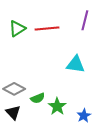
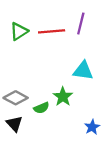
purple line: (85, 20) -> (81, 23), moved
green star: (57, 106) -> (63, 97), moved

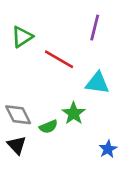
red line: (52, 31) -> (59, 59), moved, turned 35
gray diamond: (16, 98) -> (18, 115), turned 35

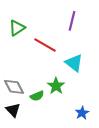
cyan triangle: (97, 83) -> (74, 63), turned 30

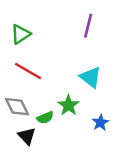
red line: (45, 45) -> (28, 71), moved
black triangle: (13, 110) -> (27, 136), moved
blue star: (82, 113) -> (100, 123), moved

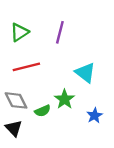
purple line: (88, 26) -> (60, 32), moved
red line: (28, 71) -> (26, 67), turned -44
black triangle: (27, 136) -> (14, 128), moved

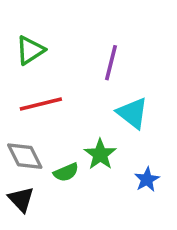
purple line: (60, 32) -> (111, 63), moved

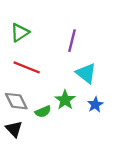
red line: (41, 104) -> (27, 67), turned 36
blue star: (147, 179) -> (95, 105), moved

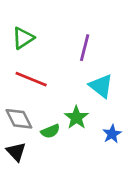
blue star: (95, 105) -> (112, 134), moved

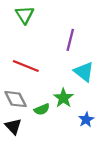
green triangle: (23, 38) -> (25, 15), moved, turned -30
blue star: (112, 134) -> (86, 120), moved

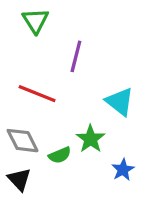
purple line: (70, 40) -> (76, 56), moved

